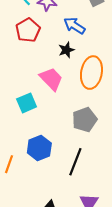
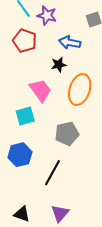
blue arrow: (74, 26) -> (70, 43), turned -30
red pentagon: (28, 30) -> (25, 41), turned -30
cyan square: (27, 103) -> (25, 116), moved

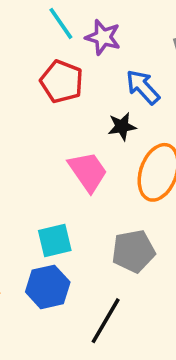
blue arrow: (70, 43) -> (143, 87), turned 35
cyan square: (25, 116) -> (55, 241), moved

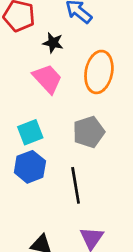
black star: (122, 126) -> (53, 43), moved, turned 30
black line: (106, 321) -> (76, 185), turned -32

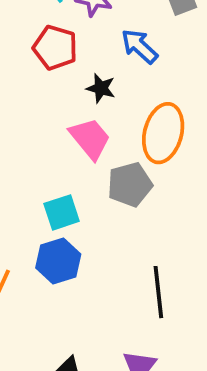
gray pentagon: (89, 132) -> (130, 185), moved
black line: (76, 185) -> (158, 292), moved

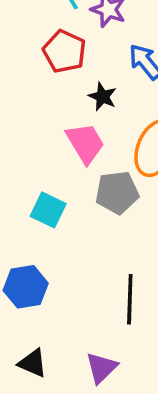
cyan square: (62, 212) -> (48, 210), turned 36
blue hexagon: (58, 261) -> (26, 287), moved

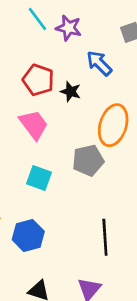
red pentagon: (64, 52) -> (38, 80), moved
pink trapezoid: (85, 143) -> (34, 125), moved

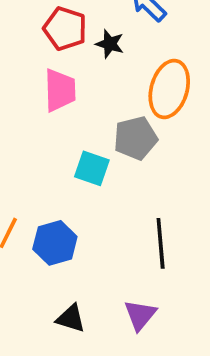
pink trapezoid: (34, 125) -> (60, 90), turned 36
cyan square: (39, 178) -> (92, 168), moved

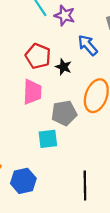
gray pentagon: (135, 138) -> (64, 113), moved
cyan square: (92, 168) -> (48, 139), turned -30

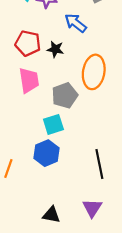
blue hexagon: (23, 181) -> (47, 153), moved

